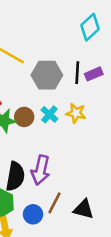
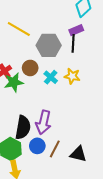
purple rectangle: (94, 74) -> (76, 30), moved
brown circle: (24, 117) -> (30, 68), moved
blue circle: (33, 214) -> (37, 146), moved

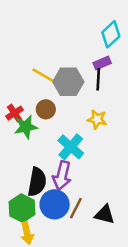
yellow line: (19, 29) -> (46, 77), moved
cyan cross: (51, 77) -> (71, 147), moved, size x1.5
blue circle: (37, 146) -> (55, 204), size x1.5

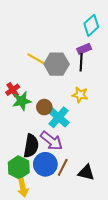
brown circle: (46, 109) -> (44, 107), moved
purple arrow: (62, 176) -> (51, 141), turned -65

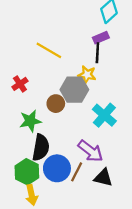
gray hexagon: (57, 64) -> (74, 90), moved
yellow star: (80, 95) -> (87, 75), moved
green star: (22, 101) -> (30, 121), moved
cyan cross: (59, 117) -> (104, 115), moved
purple arrow: (51, 141) -> (90, 151), moved

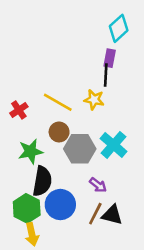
purple rectangle: (101, 38) -> (110, 58), turned -56
yellow line: (49, 50) -> (58, 102), moved
gray hexagon: (74, 90) -> (80, 149), moved
purple arrow: (90, 151) -> (98, 185), size x0.6
brown line: (77, 172) -> (95, 214), moved

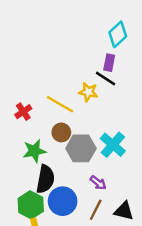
black line: (106, 75) -> (105, 78), turned -60
yellow star: (94, 100) -> (88, 92), moved
black triangle: (112, 215) -> (124, 211), moved

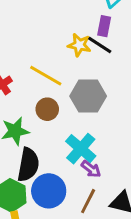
yellow star: (88, 92) -> (79, 45), moved
cyan cross: (113, 145) -> (81, 149), moved
gray hexagon: (81, 148) -> (88, 96), moved

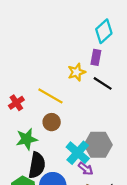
yellow star: (79, 45) -> (77, 72), turned -30
black line: (100, 45) -> (103, 83), moved
gray hexagon: (88, 96) -> (98, 145), moved

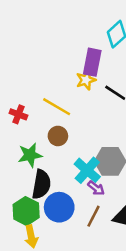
purple rectangle: (96, 57) -> (92, 62), moved, size x1.5
red cross: (16, 103) -> (18, 114), turned -35

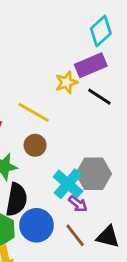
purple rectangle: (92, 62) -> (91, 65), moved, turned 56
brown line: (94, 216) -> (75, 235), turned -65

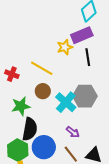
black line: (99, 97) -> (88, 57), turned 48
gray hexagon: (94, 174) -> (85, 96), moved
cyan cross: (68, 184) -> (66, 102), moved

